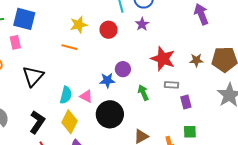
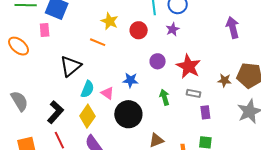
yellow star: (79, 25) -> (110, 21), turned 30
brown star: (196, 60) -> (224, 80), moved
purple circle: (123, 69) -> (158, 61), moved
black triangle: (33, 76) -> (71, 66), moved

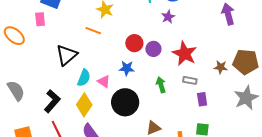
red circle: (139, 30) -> (134, 43), moved

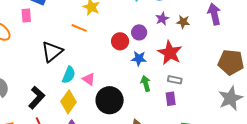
purple star: (168, 17) -> (162, 19), moved
purple circle: (153, 49) -> (139, 32), moved
brown star: (221, 67) -> (183, 22), moved
blue star: (127, 68) -> (139, 58), moved
purple rectangle: (202, 99) -> (171, 99), moved

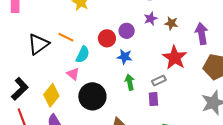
purple arrow: (214, 14) -> (202, 34), moved
orange line: (79, 28) -> (66, 37), moved
red star: (170, 53) -> (175, 58), moved
cyan semicircle: (69, 75) -> (83, 55), moved
gray rectangle: (175, 80) -> (159, 80), turned -40

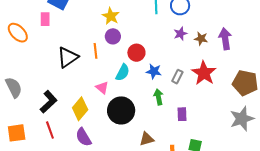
purple circle: (127, 31) -> (113, 36), moved
purple arrow: (202, 34) -> (225, 39), moved
orange line: (66, 37) -> (95, 51), turned 56
cyan semicircle: (83, 55) -> (123, 72), moved
gray rectangle: (159, 80) -> (177, 77), moved, turned -40

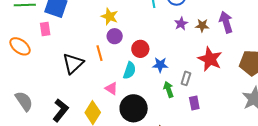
gray rectangle: (177, 77) -> (186, 78), moved

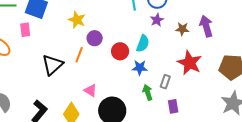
yellow star: (110, 16) -> (77, 20), moved
purple star: (181, 24) -> (157, 20), moved
orange line: (99, 53) -> (79, 55), turned 35
cyan semicircle: (129, 70) -> (143, 43), moved

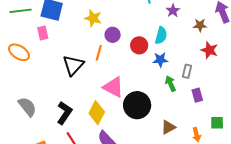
brown star: (182, 29) -> (200, 25), moved
red star: (190, 63) -> (209, 50), size x0.7
pink triangle: (90, 90) -> (113, 87), size x1.6

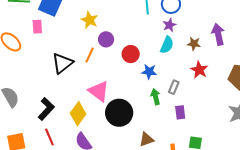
cyan semicircle: (161, 35) -> (167, 45), moved

